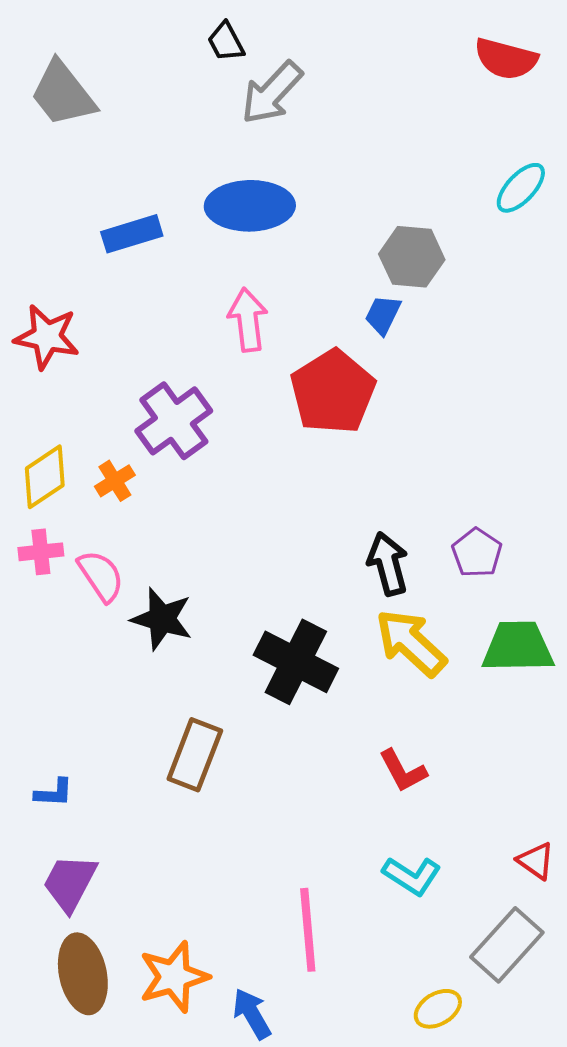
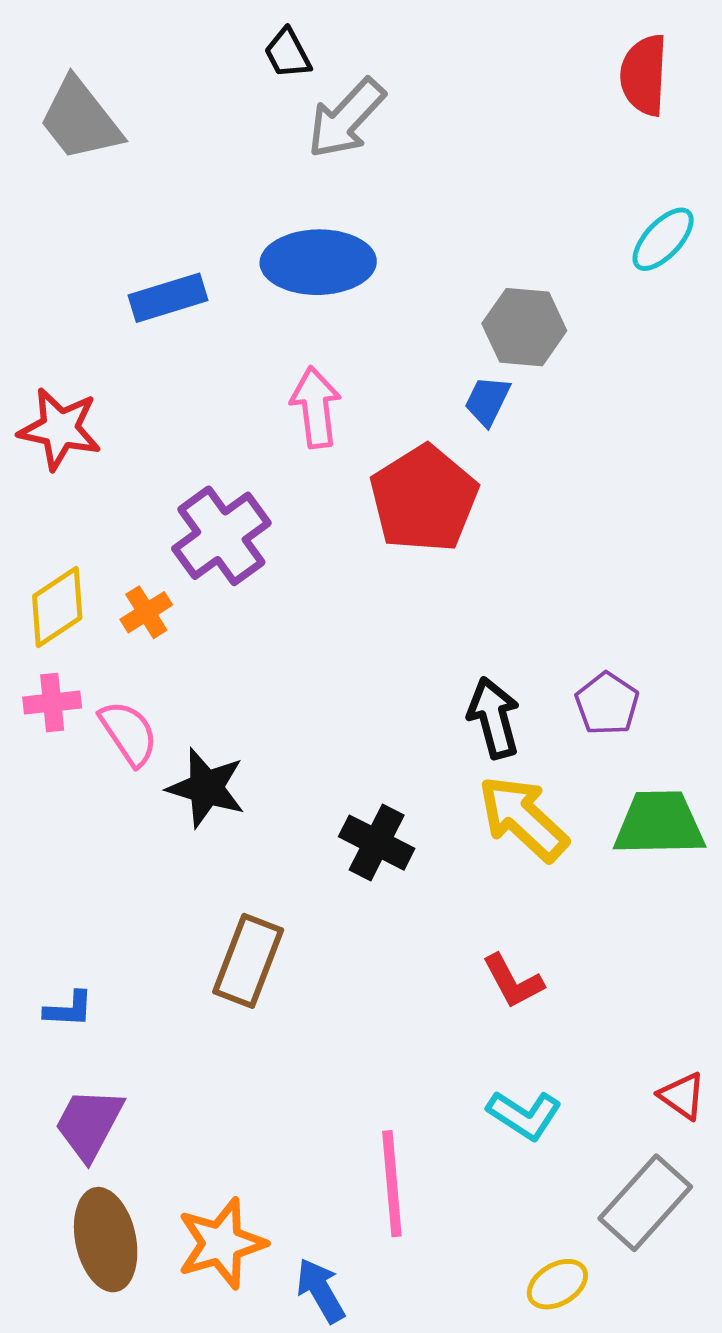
red semicircle: (506, 59) -> (644, 75), turned 78
black cross: (296, 662) -> (377, 843), size x0.7

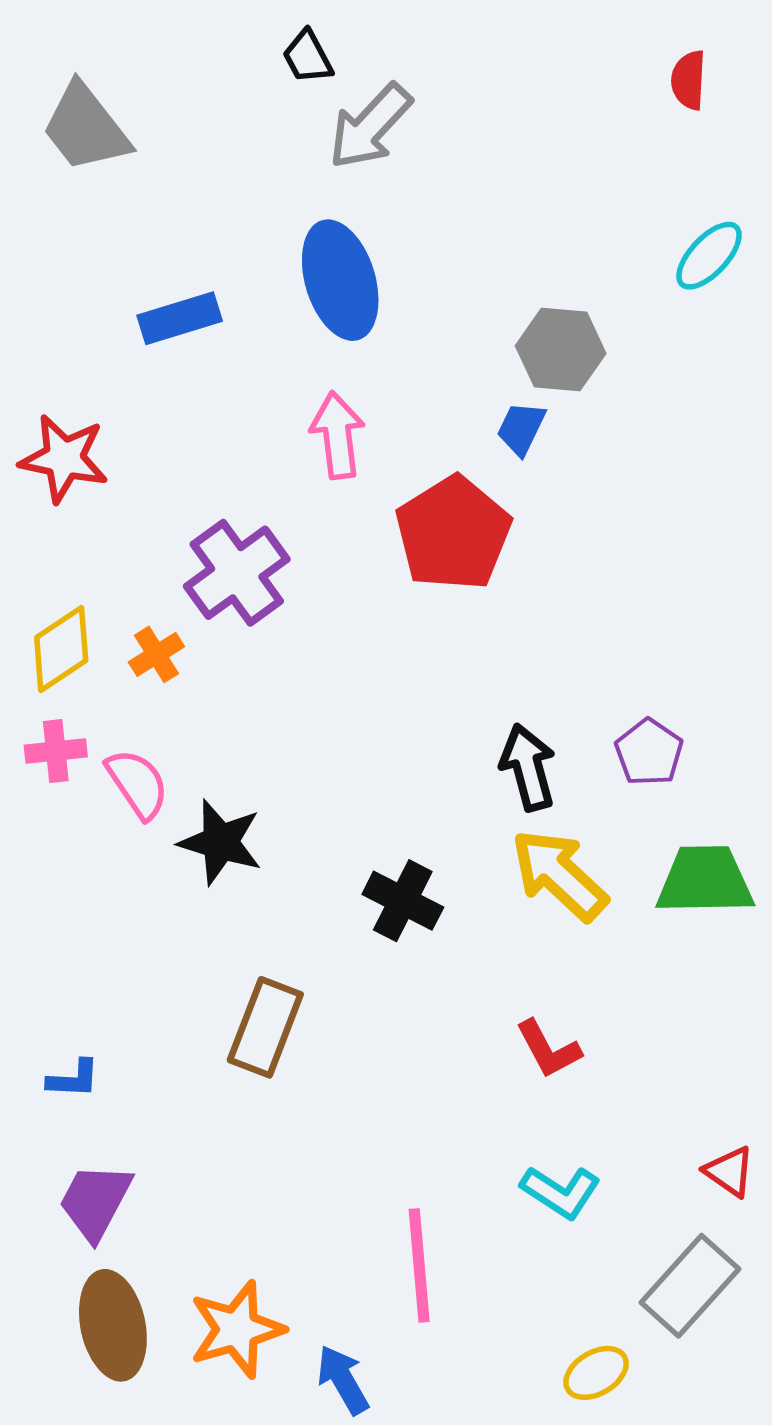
red semicircle: (644, 75) -> (689, 80), size x0.7
blue ellipse: (318, 262) -> (340, 280), turned 74

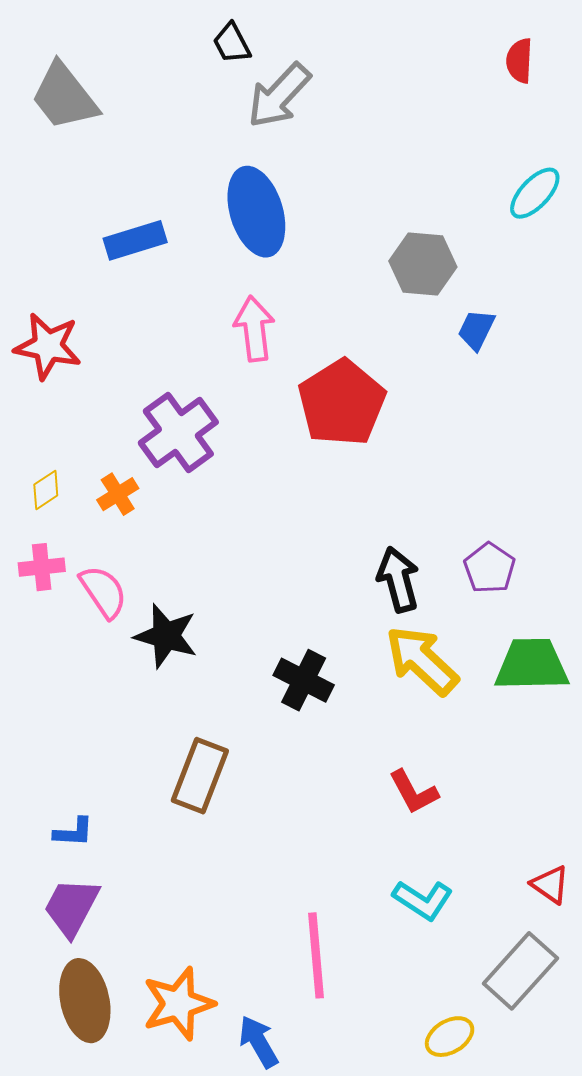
blue trapezoid: (521, 428) -> (476, 330), moved
yellow diamond: (61, 649) -> (46, 490), size x0.6
blue L-shape: (73, 1079) -> (74, 832), moved

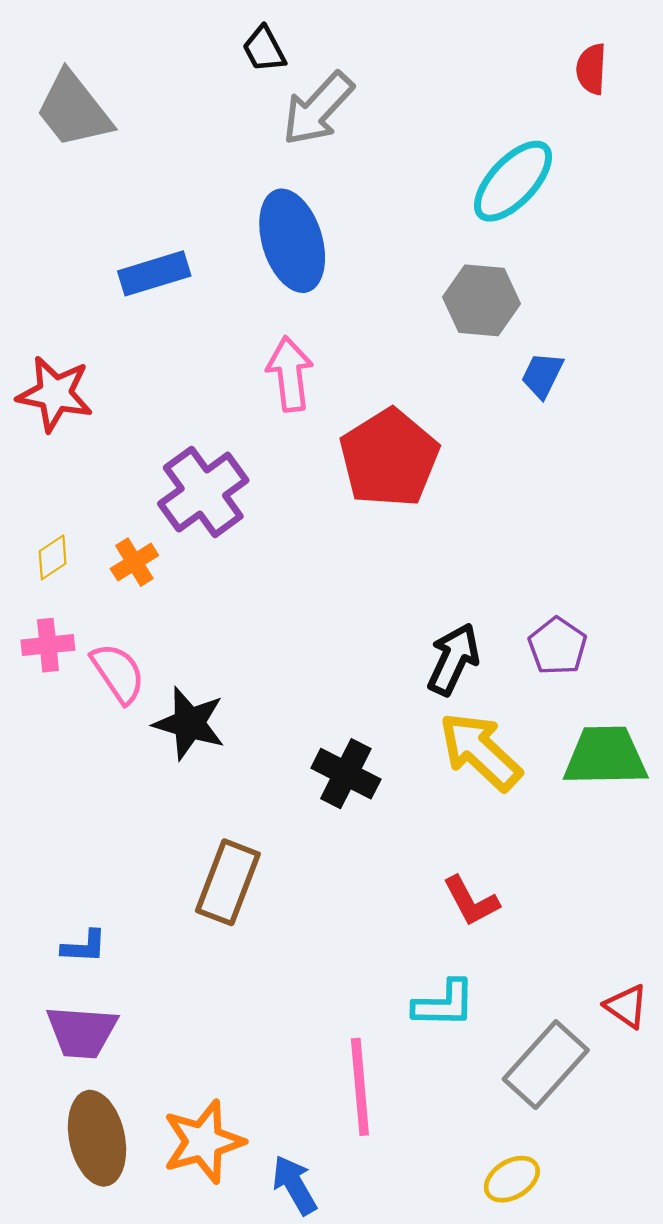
cyan ellipse: (535, 193) -> (513, 181), moved, size x1.4
black arrow: (398, 579) -> (453, 659), turned 40
cyan L-shape: (423, 900) -> (444, 1004), moved, turned -32
purple trapezoid: (71, 907) -> (82, 1032), turned -114
gray rectangle: (520, 971) -> (546, 1065), moved

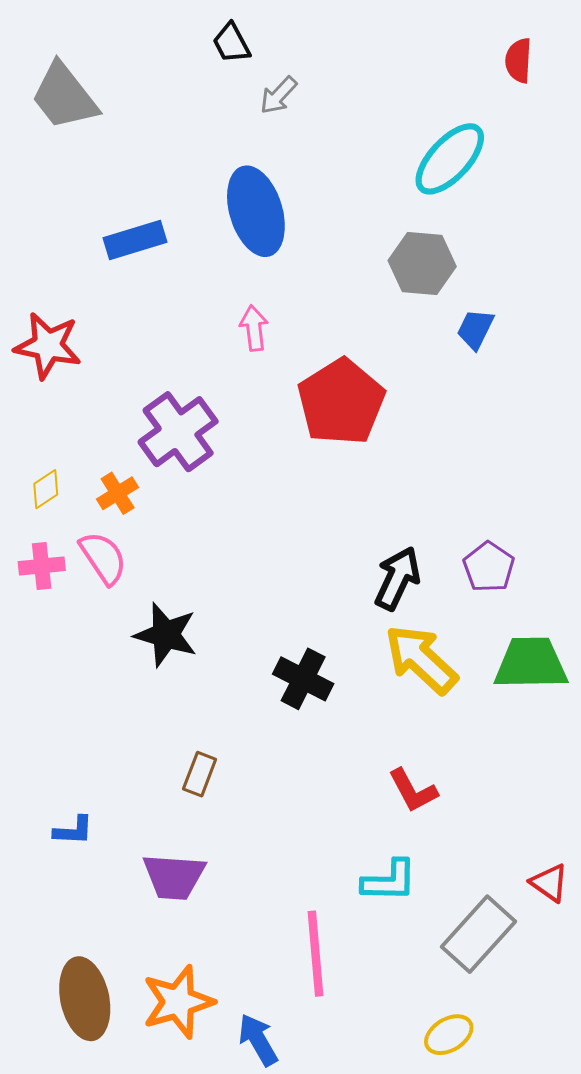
gray arrow: (318, 109) -> (279, 95), size x0.6
pink arrow: (290, 374) -> (254, 328), size x0.7
pink semicircle: (118, 673) -> (103, 558), moved
brown rectangle: (228, 882) -> (200, 774), size x0.6
purple trapezoid: (82, 1032) -> (174, 877), moved

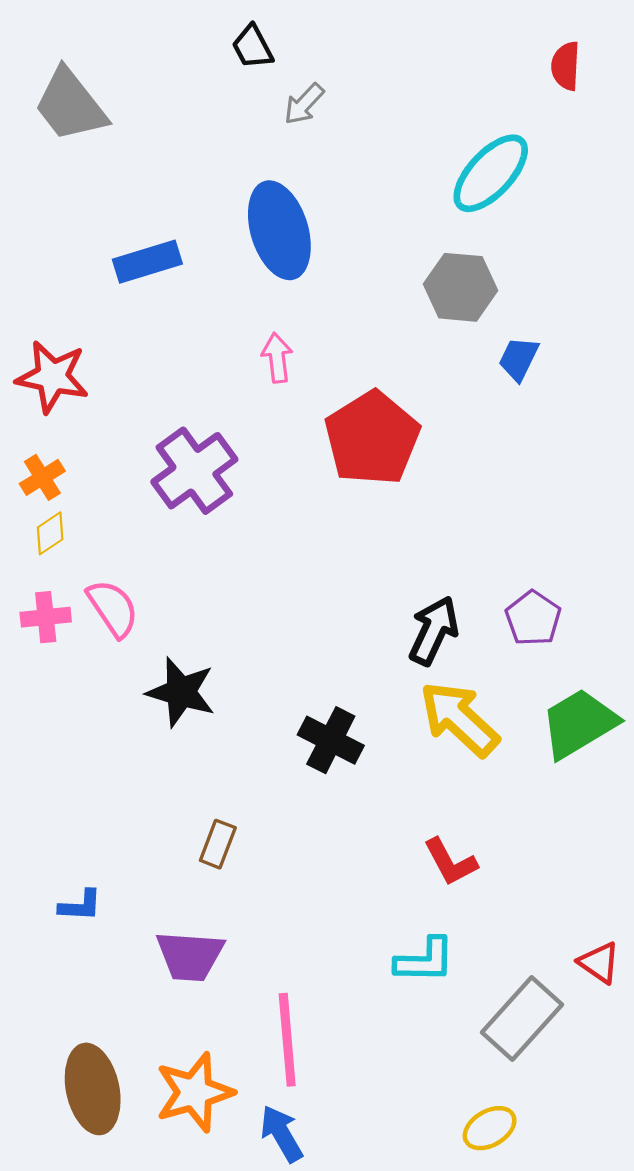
orange cross: (118, 493) -> (42, 477), moved
green trapezoid: (531, 663) -> (579, 723), turned -30
pink line: (315, 954) -> (287, 1040), moved

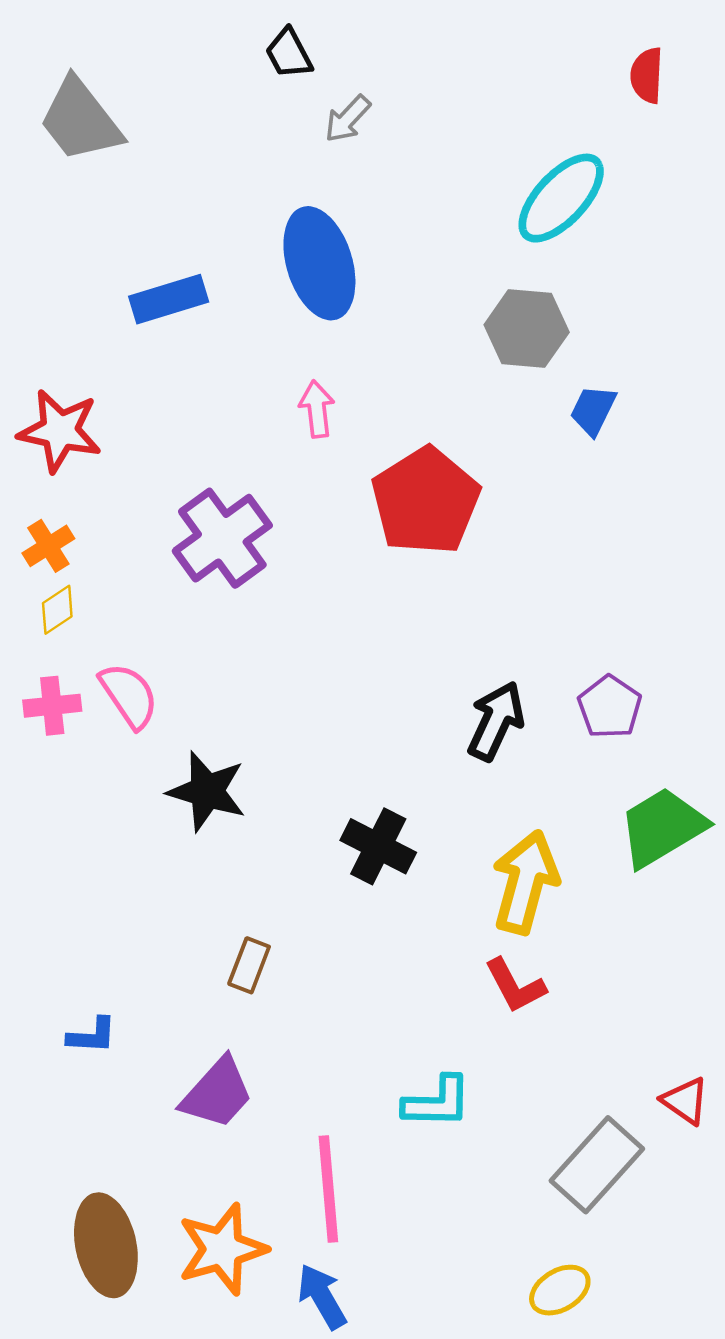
yellow arrow: (459, 719) -> (525, 882), moved, turned 62
purple trapezoid: (190, 956) -> (217, 1093), turned -52
cyan L-shape: (425, 960) -> (437, 1102), moved

